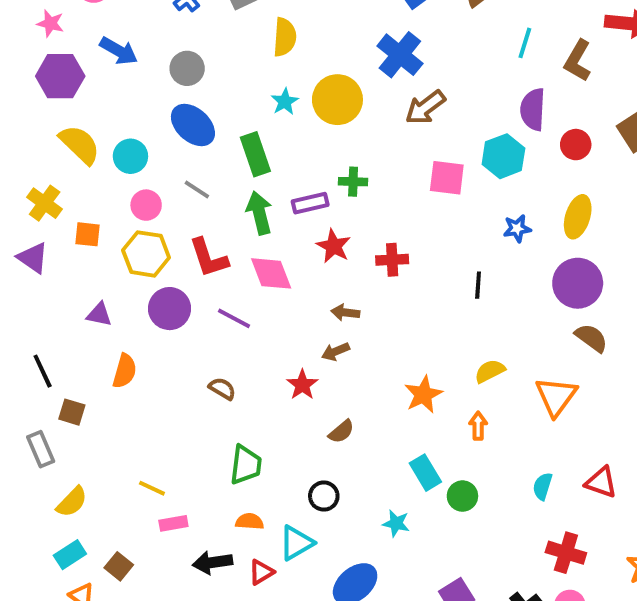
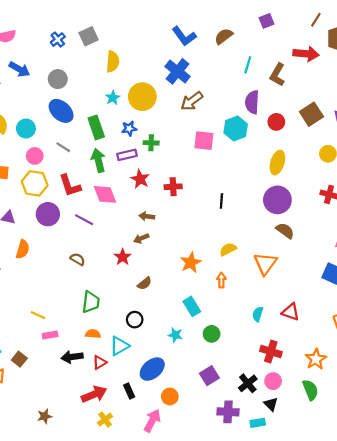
blue star: (517, 229) -> (129, 129), moved
green circle: (462, 496) -> (212, 334), moved

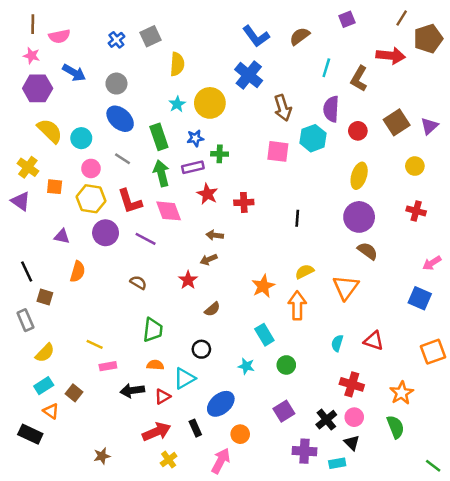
brown arrow: (192, 101) -> (283, 108), moved, turned -70
orange arrow: (221, 280) -> (297, 306), size x1.6

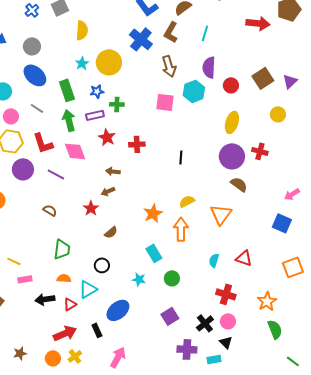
brown L-shape: (359, 79) -> (171, 32), moved
red cross: (416, 211) -> (260, 151), moved
green semicircle: (395, 427) -> (275, 329), moved
orange circle: (240, 434) -> (53, 358), moved

